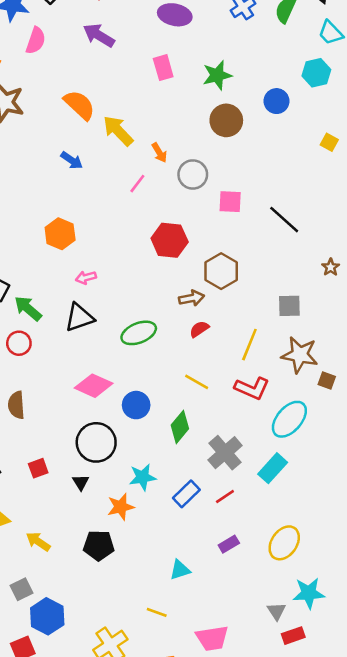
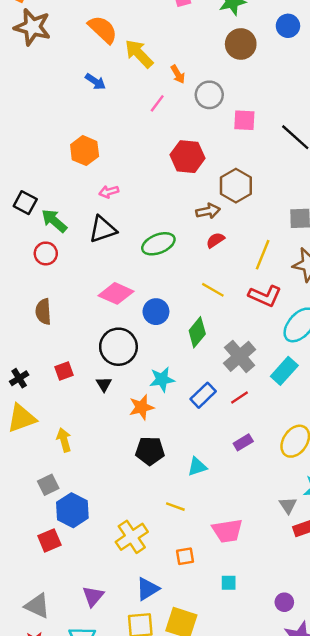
yellow arrow: (38, 542) -> (64, 440), turned 40
black pentagon: (99, 545) -> (150, 451), moved

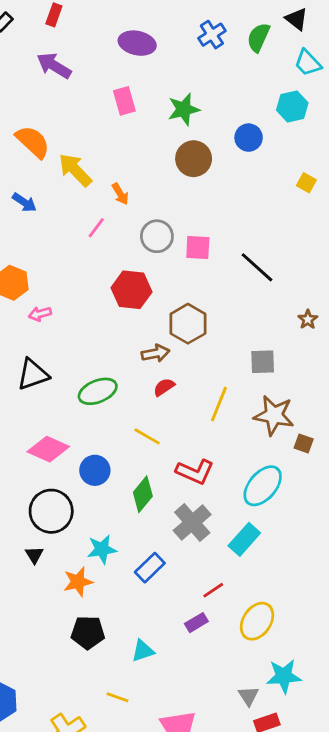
gray circle: (209, 95) -> (157, 236), moved
pink arrow: (109, 192) -> (40, 314), moved
yellow line: (213, 290) -> (147, 436), moved
red L-shape: (265, 296) -> (195, 472), moved
red line: (240, 398) -> (213, 590), moved

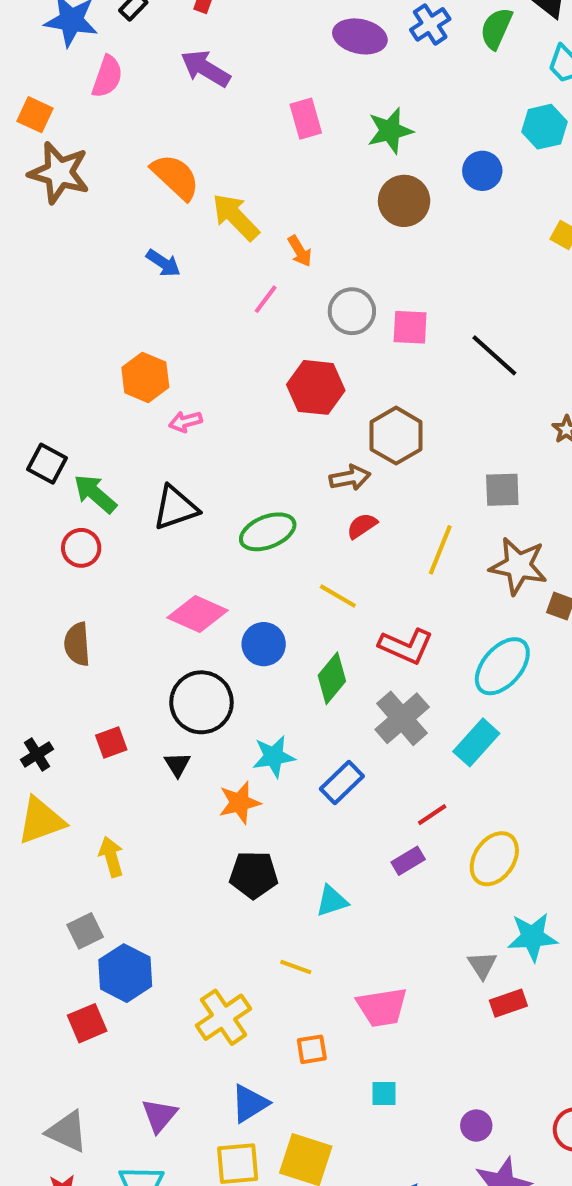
purple ellipse: (137, 43) -> (360, 36), moved

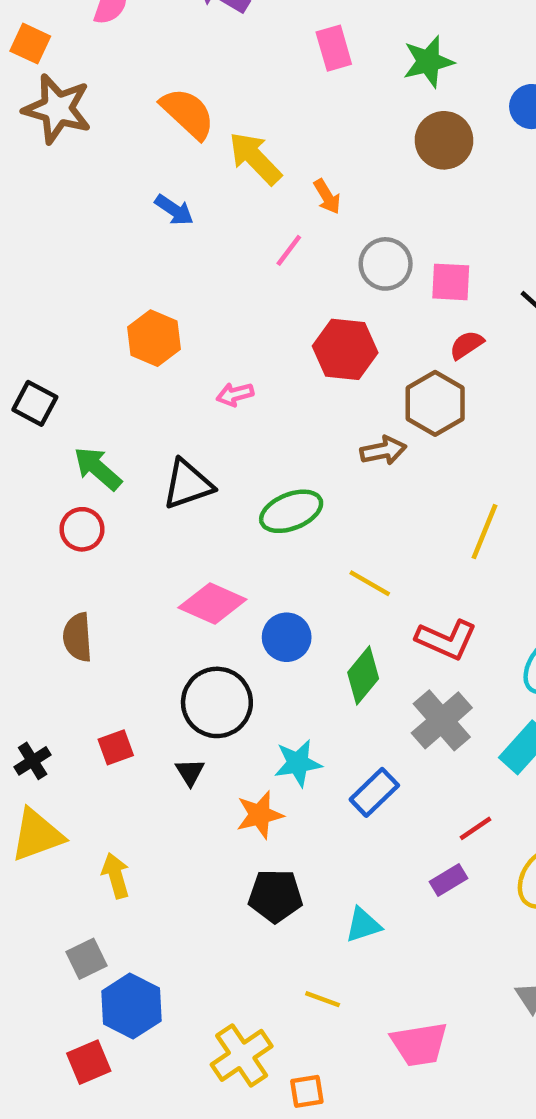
pink arrow: (185, 422) -> (235, 394), moved
black square: (47, 464) -> (35, 403), moved
red semicircle: (362, 526) -> (466, 345), moved
orange square: (312, 1049) -> (307, 1091), moved

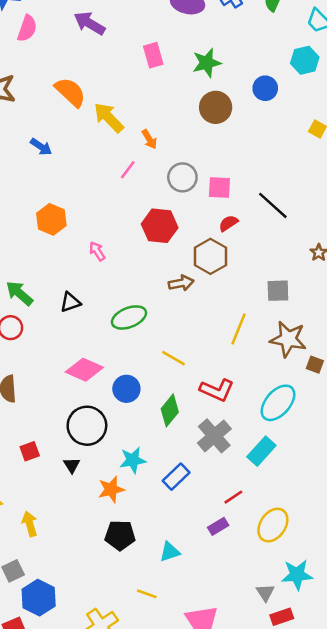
blue arrow: (174, 210) -> (41, 147), moved
pink arrow: (235, 394) -> (97, 251), turned 72
black triangle: (188, 484) -> (70, 302), size x0.7

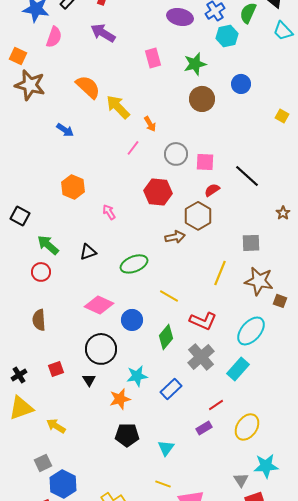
cyan hexagon: (305, 60) -> (227, 36), moved
yellow arrow: (30, 524) -> (56, 426), turned -42
cyan triangle: (170, 552) -> (166, 448), turned -36
yellow line: (147, 594) -> (163, 484), moved

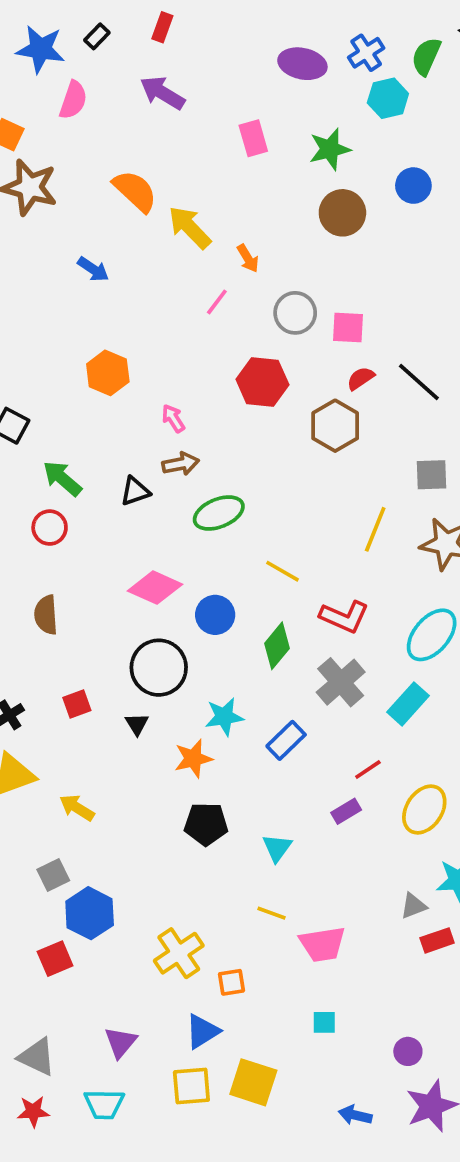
black line: (247, 176) -> (419, 382), moved
brown arrow: (175, 237) -> (181, 464), moved
gray triangle: (241, 480) -> (413, 906), turned 42

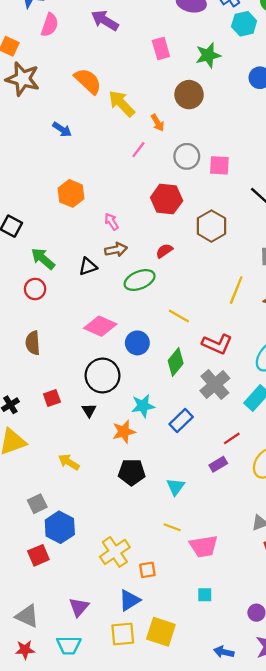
brown circle: (342, 213) -> (189, 95), moved
red semicircle: (361, 378) -> (164, 251), moved
yellow arrow: (77, 808) -> (69, 462), moved

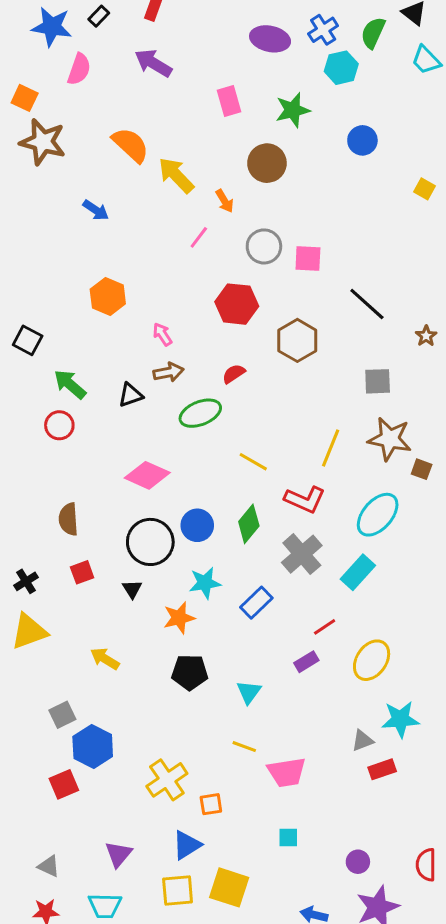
yellow line: (236, 290) -> (331, 448), moved
brown semicircle: (33, 343) -> (68, 519), moved
blue circle: (137, 343) -> (197, 525), moved
gray triangle: (27, 616) -> (49, 866), size x0.7

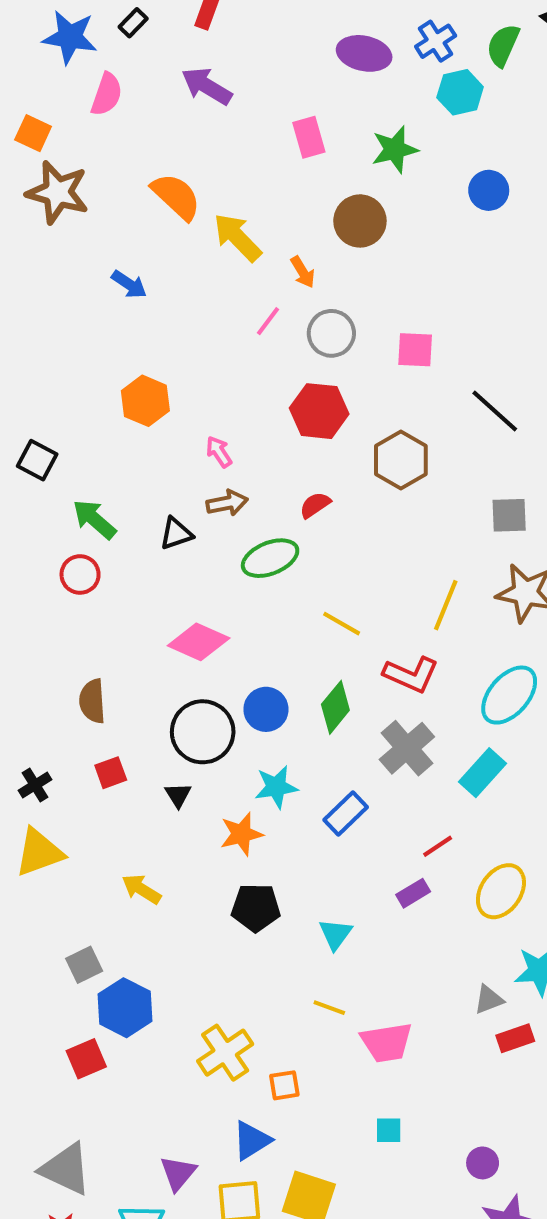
gray circle: (264, 246) -> (331, 333), moved
purple triangle: (118, 854) -> (178, 1173), moved
gray triangle: (49, 866) -> (66, 1169), size x1.8

